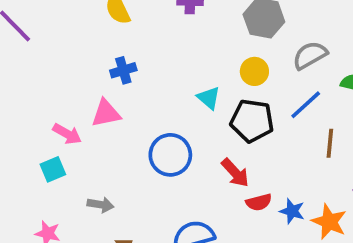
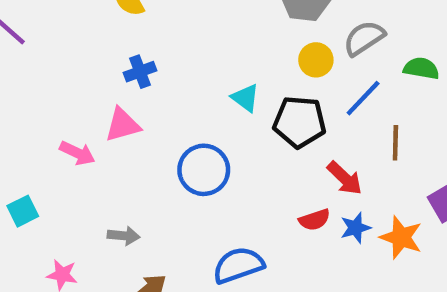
yellow circle: (254, 71) -> (316, 60), moved
cyan square: (53, 169) -> (23, 211), moved
red arrow: (235, 173) -> (345, 178), moved
blue star: (292, 211) -> (355, 228), turned -30

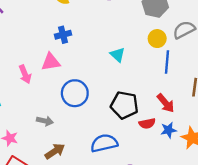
blue line: (363, 98) -> (167, 62), moved, turned -45
black pentagon: (300, 122) -> (124, 105), moved
pink arrow: (77, 153) -> (25, 74), turned 36
blue circle: (204, 170) -> (75, 93), moved

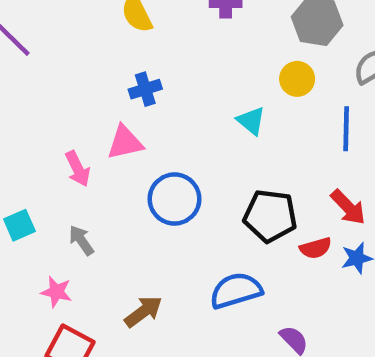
yellow circle: (157, 39) -> (297, 79), moved
gray arrow: (45, 121) -> (81, 240), moved, turned -133

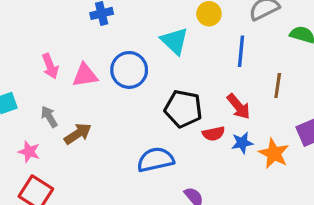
cyan triangle: (251, 121) -> (175, 41), size x1.4
pink triangle: (125, 142) -> (85, 75), moved
blue circle: (174, 199) -> (129, 70), moved
brown arrow: (143, 312) -> (78, 134), moved

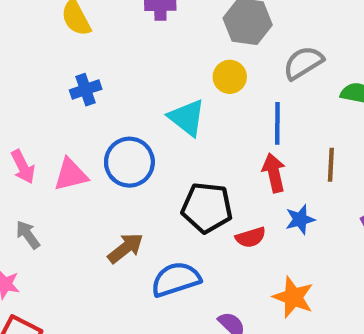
red arrow: (239, 107) -> (274, 173), moved, turned -148
brown arrow: (78, 134) -> (125, 248), moved
blue star: (242, 143) -> (300, 219), moved
orange star: (274, 153) -> (293, 297), moved

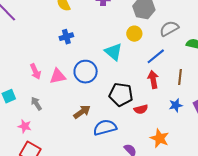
blue line: (277, 123) -> (156, 56), turned 48
blue star: (300, 219) -> (176, 105), moved

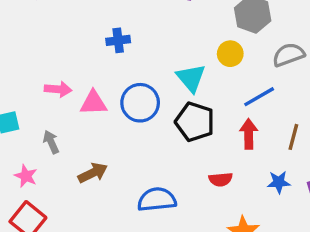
pink arrow: (35, 72) -> (58, 89), turned -70
black pentagon: (121, 94) -> (195, 122), moved
brown arrow: (82, 112) -> (93, 173), moved

